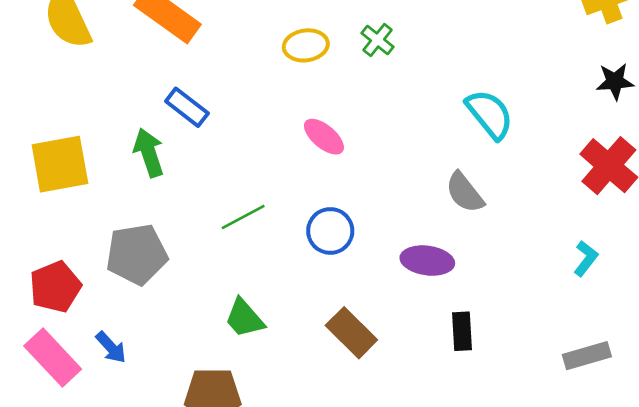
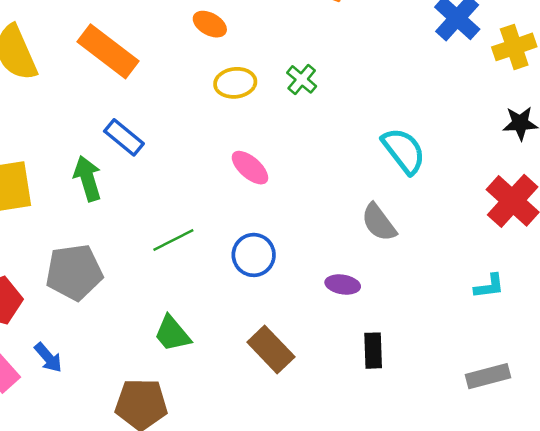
cyan L-shape: (586, 258) -> (489, 286), turned 44
purple ellipse: (427, 261) -> (343, 285), size x0.7

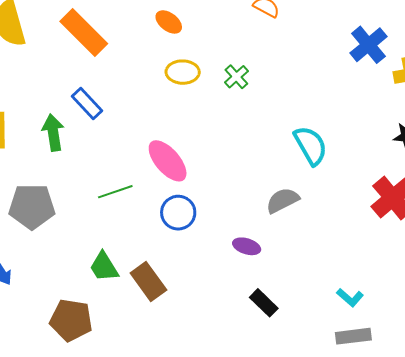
pink ellipse: (250, 168) -> (168, 161), moved, size x1.4
gray semicircle: (379, 222) -> (283, 200), turned 92
cyan L-shape: (489, 286) -> (350, 297), moved, turned 40
brown rectangle: (271, 350) -> (148, 281), moved
black rectangle: (373, 351) -> (264, 303), turned -52

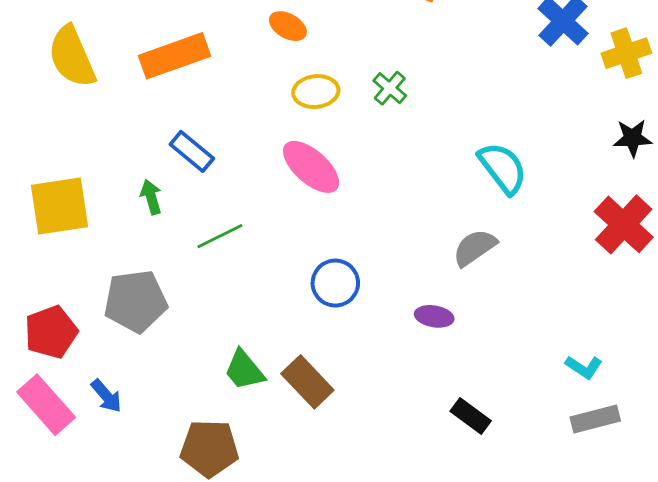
orange rectangle: (84, 33) -> (175, 56), turned -57
green arrow: (53, 133) -> (151, 197), size x0.7
pink ellipse: (168, 161) -> (311, 167), moved
green line: (115, 192) -> (220, 236), moved
black rectangle: (264, 303) -> (471, 416), moved

